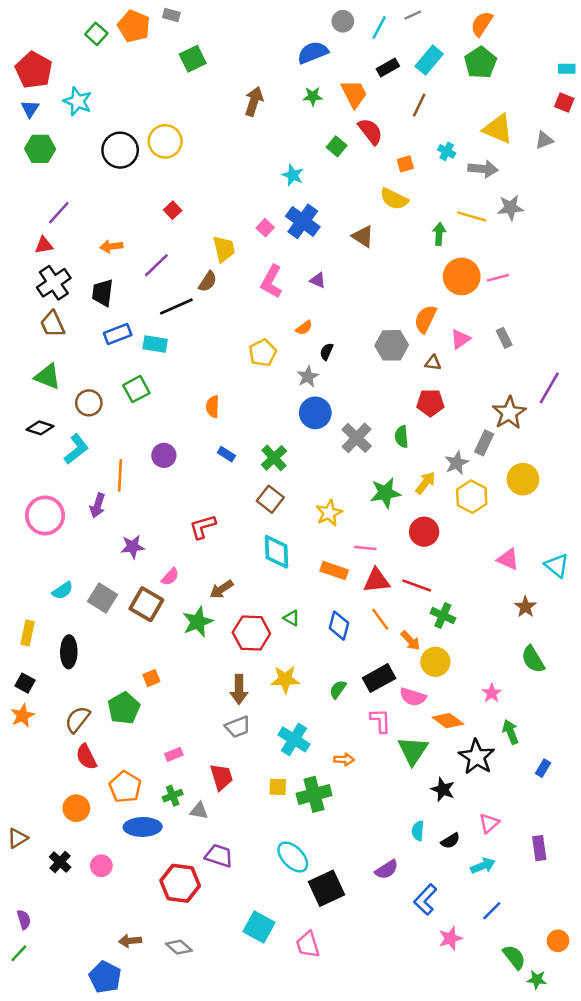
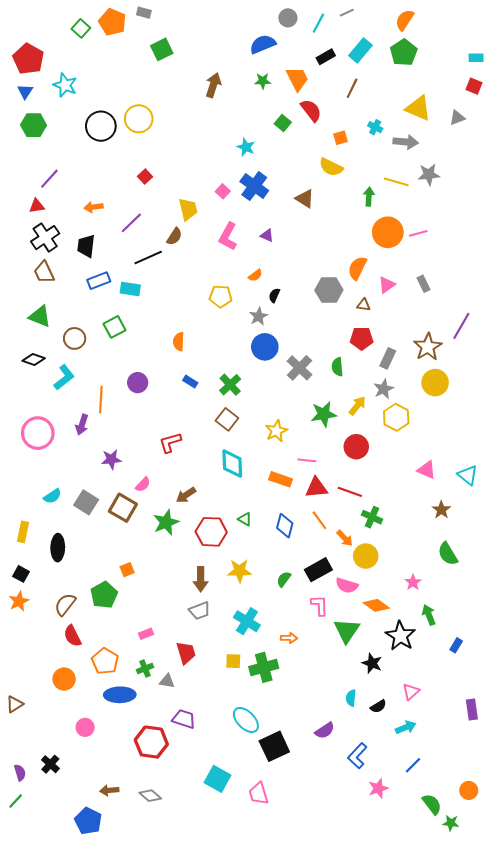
yellow pentagon: (263, 353) -> (221, 296), turned 30
gray rectangle: (484, 443) -> (388, 358), moved
yellow circle: (523, 479) -> (435, 383), moved
purple rectangle: (539, 848) -> (472, 709), moved
black cross: (60, 862) -> (50, 764), moved

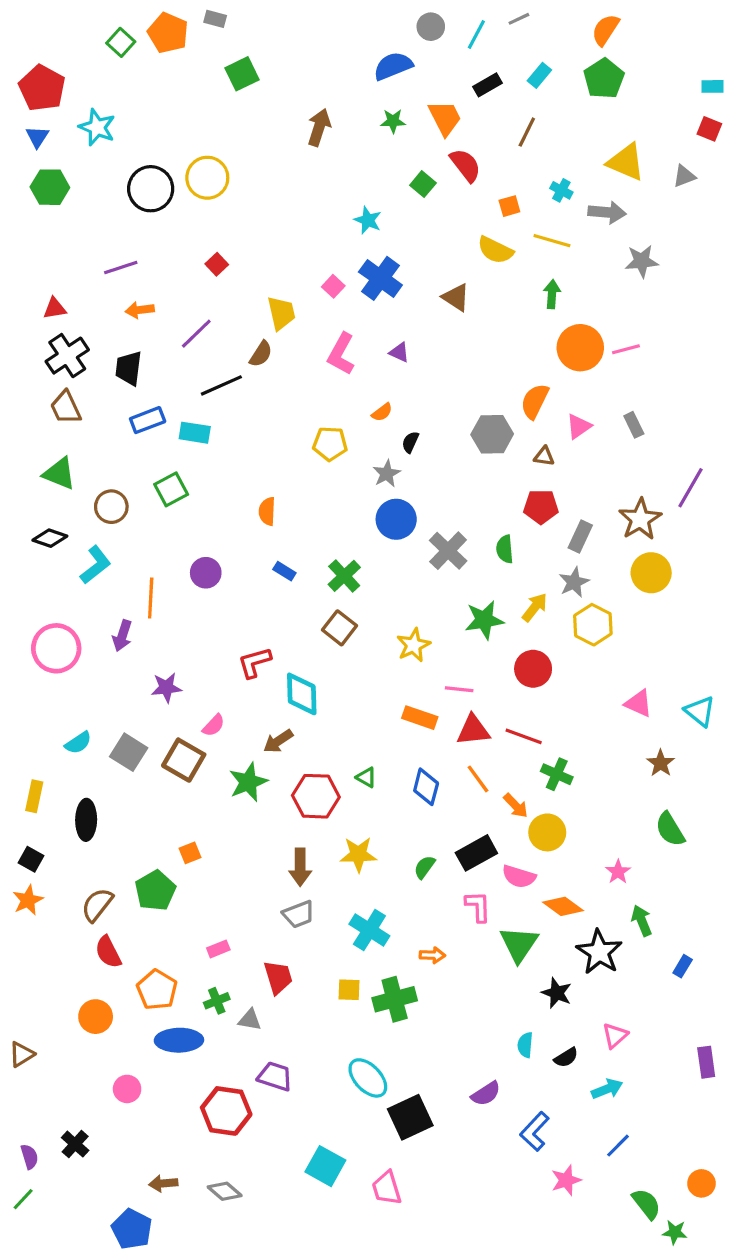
cyan rectangle: (360, 50) -> (539, 75), size x0.7
purple line: (49, 179) -> (121, 267), moved, turned 30
yellow line: (396, 182) -> (552, 241), moved
cyan diamond: (232, 464) -> (302, 694), moved

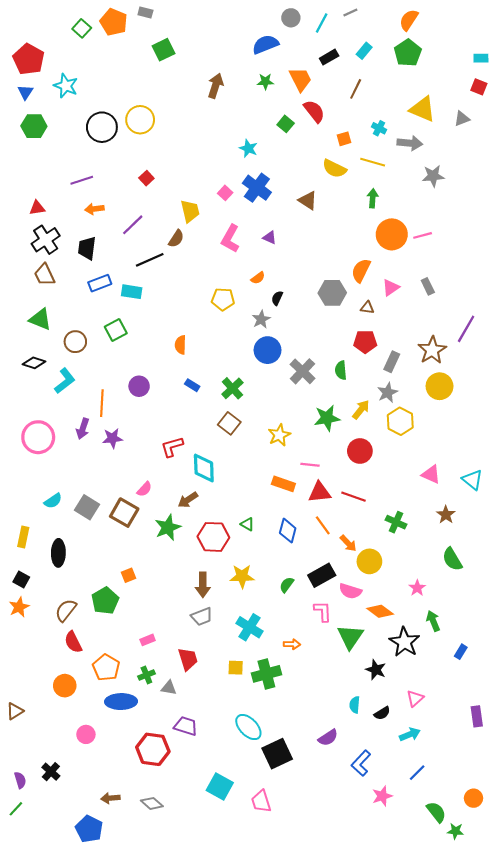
purple star: (166, 688) -> (113, 438), moved
green cross: (557, 774) -> (396, 522), moved

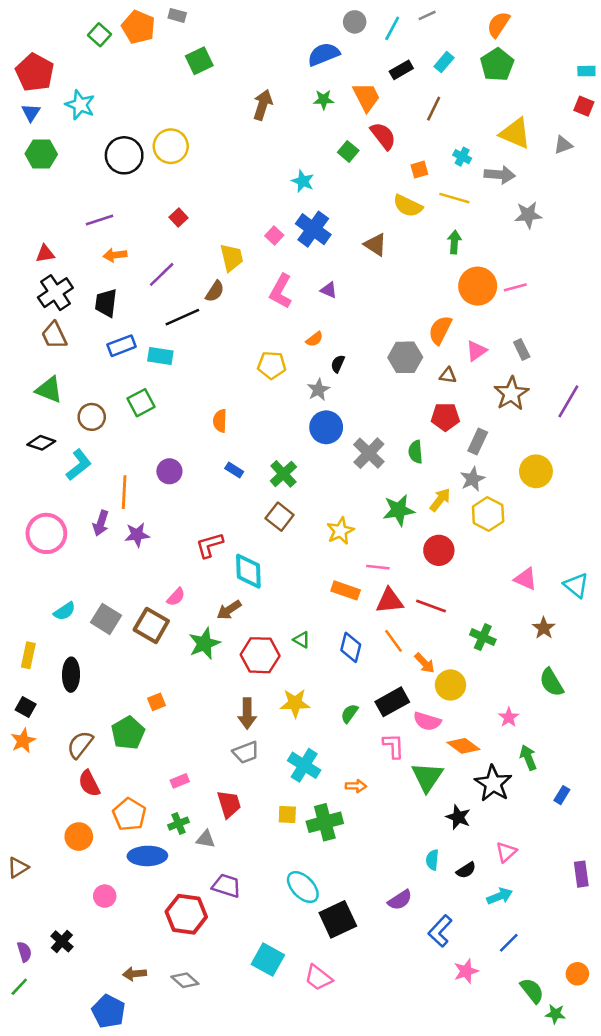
brown star: (432, 350) -> (511, 394), moved
pink trapezoid: (261, 801) -> (318, 978), turned -35

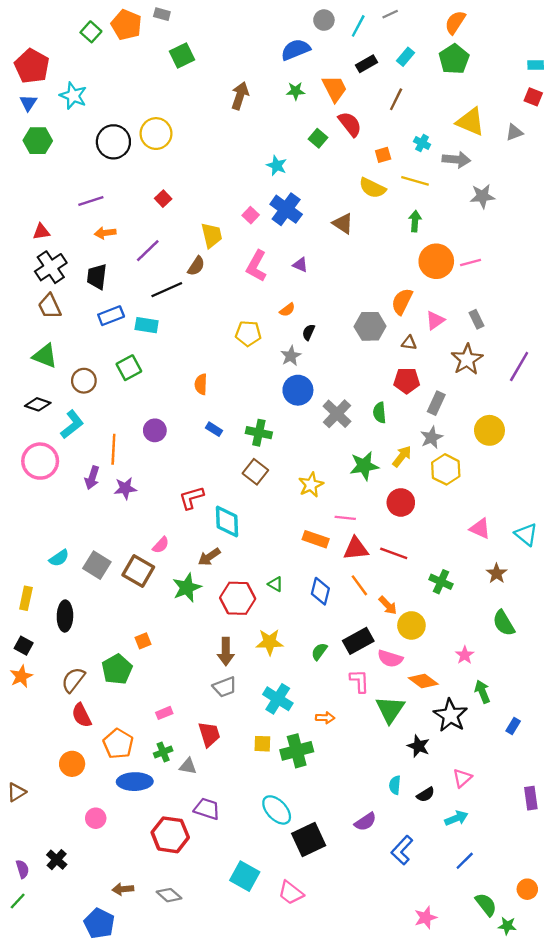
green cross: (283, 474) -> (259, 433), turned -35
pink circle: (46, 533) -> (40, 461), moved
pink star: (466, 971) -> (426, 918), moved

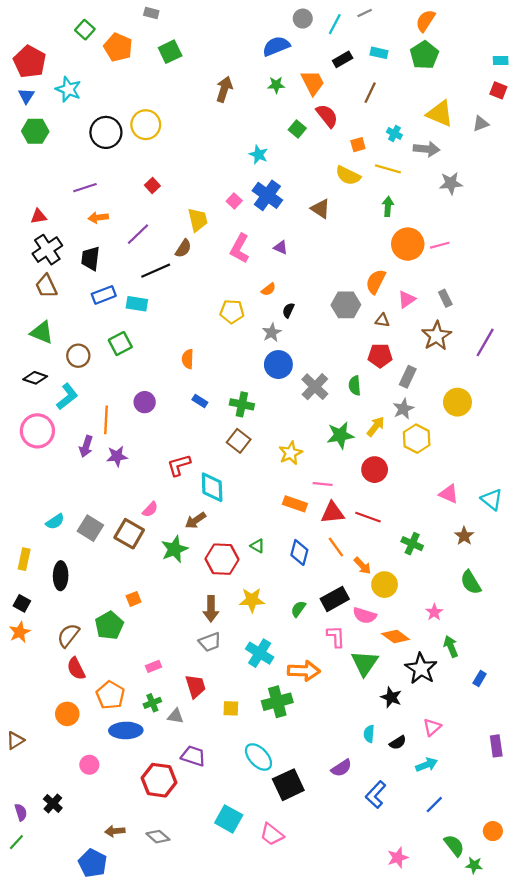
orange pentagon: (126, 25) -> (118, 47), moved
cyan rectangle: (406, 57) -> (379, 53), turned 63
orange arrow: (325, 718) -> (304, 671), size x1.8
yellow square: (262, 744) -> (231, 708), moved

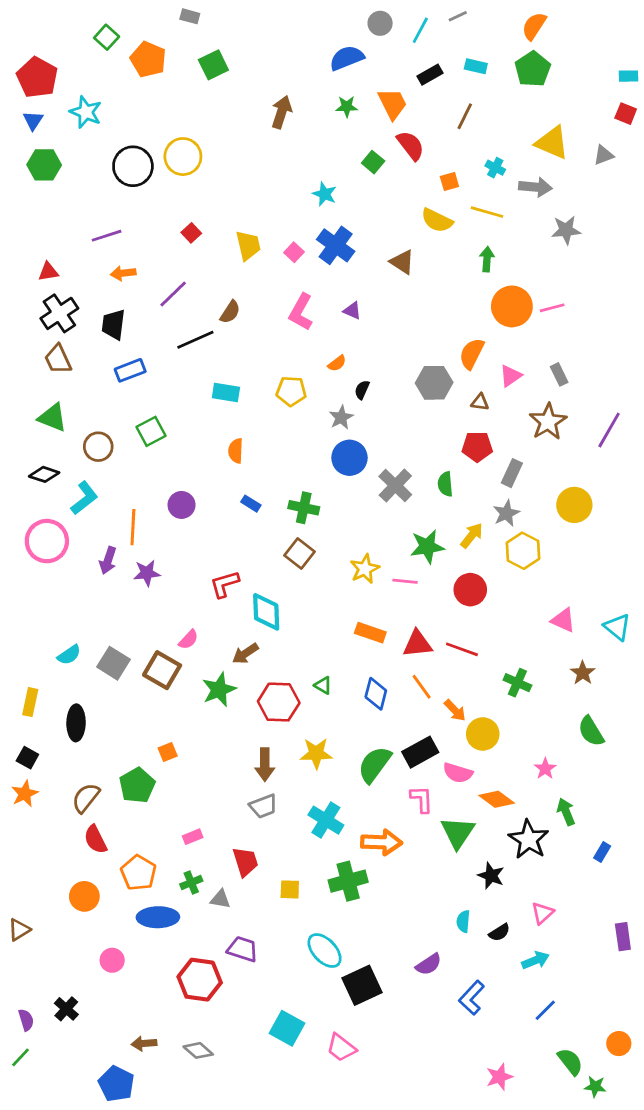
yellow trapezoid: (198, 220) -> (248, 245), moved
cyan rectangle: (137, 304) -> (226, 393), moved
pink line: (323, 484) -> (405, 581), moved
green semicircle: (298, 609) -> (374, 765), size x1.8

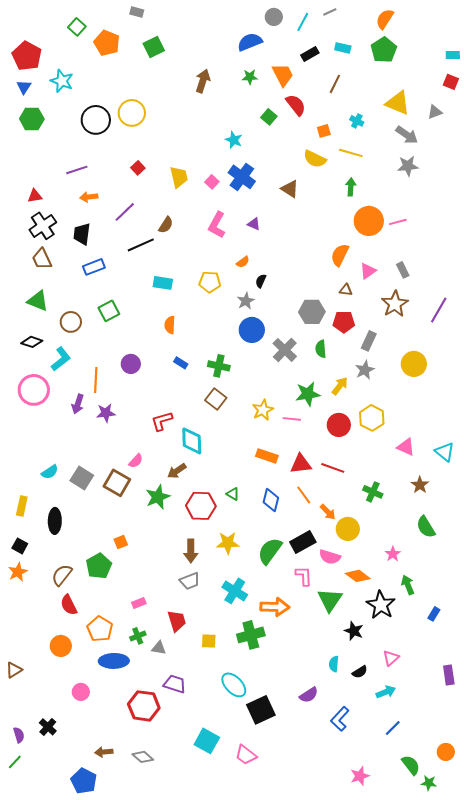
gray arrow: (535, 187) -> (407, 135), moved, turned 30
gray hexagon: (434, 383) -> (312, 312), moved
yellow hexagon: (523, 551) -> (372, 418), moved

